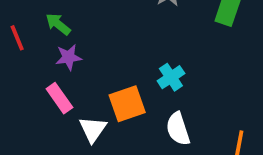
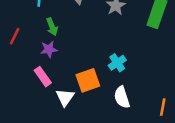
green arrow: (58, 24) -> (52, 27), moved, turned -150
red line: (17, 38) -> (15, 36), turned 48

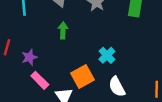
green arrow: (52, 27) -> (63, 30), moved, turned -147
purple star: (49, 49) -> (29, 57), moved

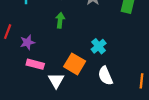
orange square: (83, 77) -> (75, 64), turned -35
pink rectangle: (40, 80) -> (35, 64), turned -35

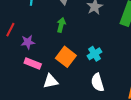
orange square: (75, 64) -> (66, 57), moved
white triangle: (56, 80) -> (51, 81), turned 42

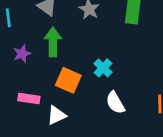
green arrow: (61, 25) -> (53, 42), size x1.5
purple star: (28, 42) -> (22, 54), moved

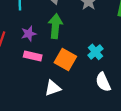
pink rectangle: (29, 99) -> (33, 56), moved

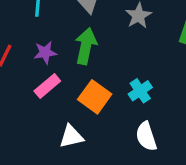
pink rectangle: (33, 56) -> (47, 86), turned -60

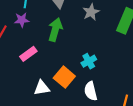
purple star: (45, 53) -> (22, 20), moved
orange square: (95, 97) -> (64, 77), moved

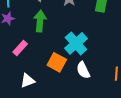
cyan cross: (89, 61) -> (76, 43), size x1.6
white triangle: (42, 88) -> (28, 81), moved

